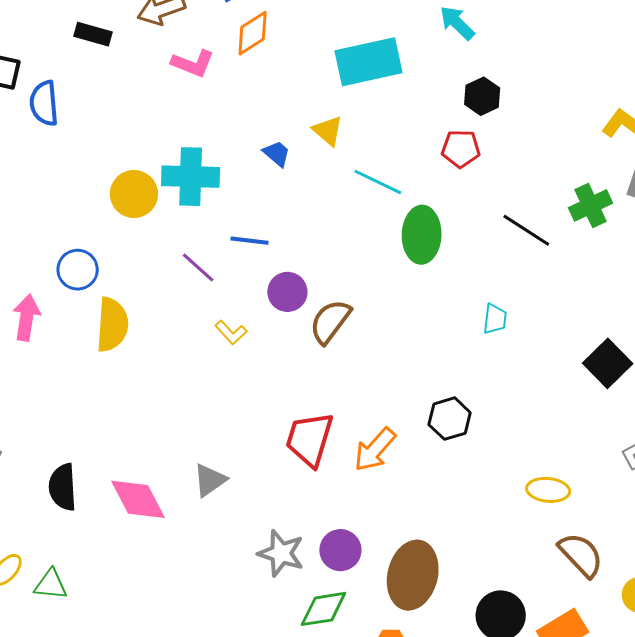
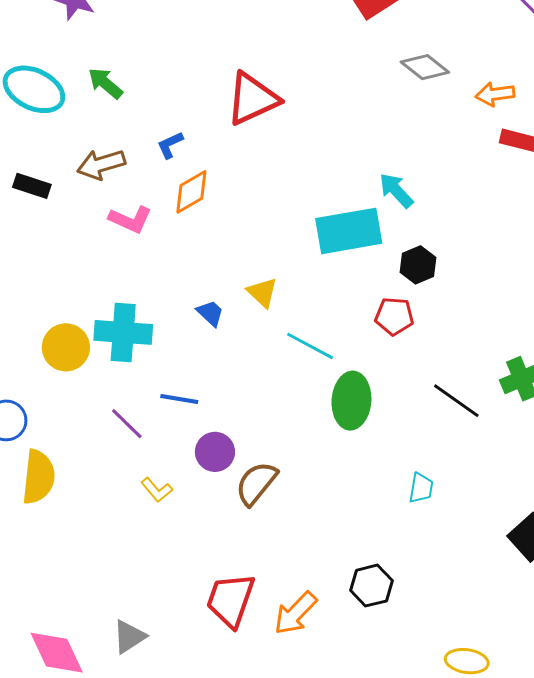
cyan rectangle: (369, 62) -> (349, 231), moved

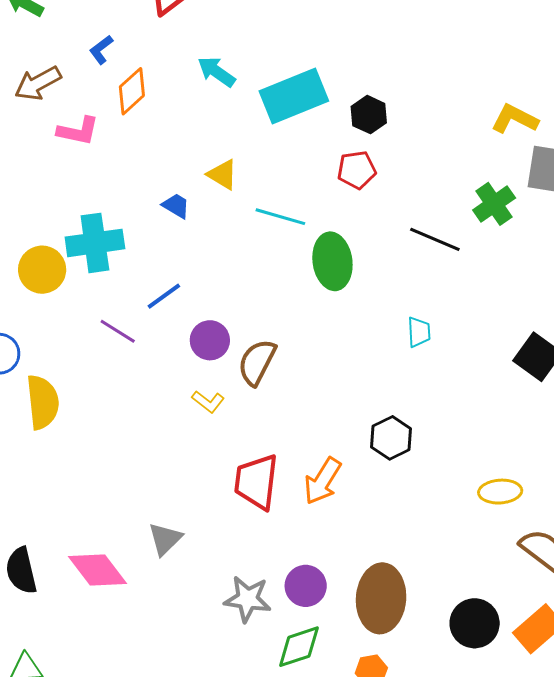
cyan arrow: (396, 191) -> (216, 72), moved
blue line: (179, 399) -> (164, 296), turned -33
yellow L-shape: (157, 490) -> (208, 402), moved

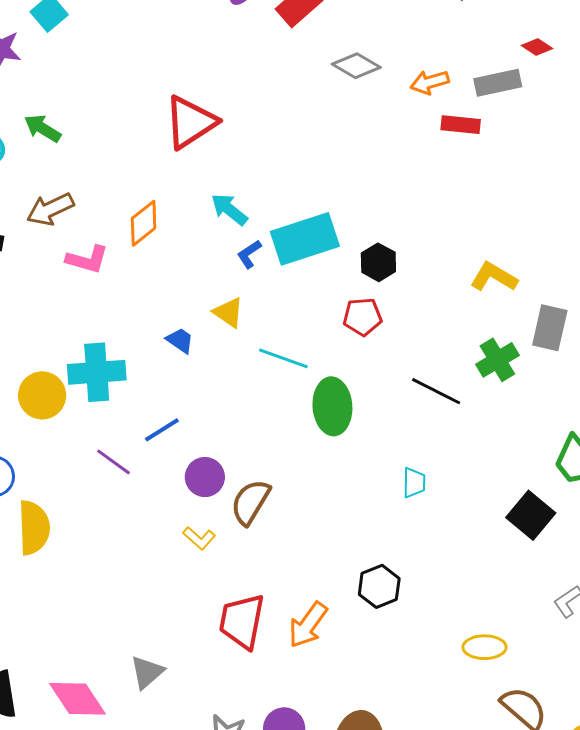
blue L-shape: (101, 50) -> (249, 254), moved
yellow L-shape: (515, 119) -> (494, 277), moved

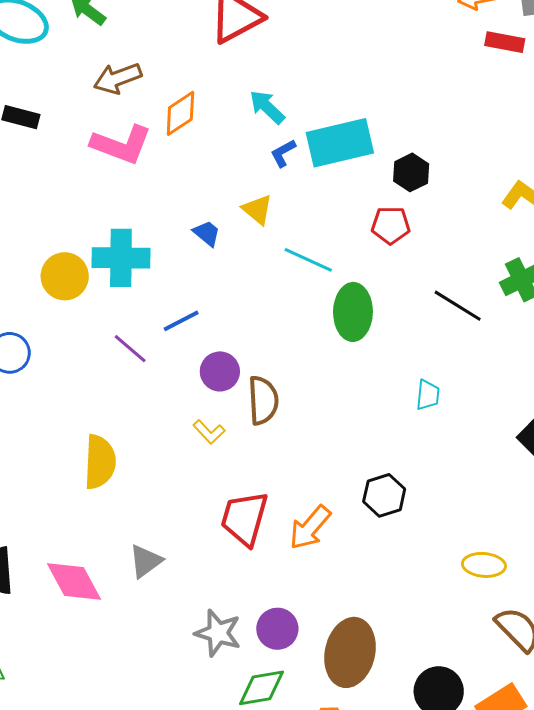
brown arrow: (50, 209) -> (118, 78), moved
pink L-shape: (87, 259) -> (121, 145), size x1.4
brown semicircle: (250, 502) -> (263, 400), turned 141
yellow semicircle: (34, 528) -> (100, 462), moved

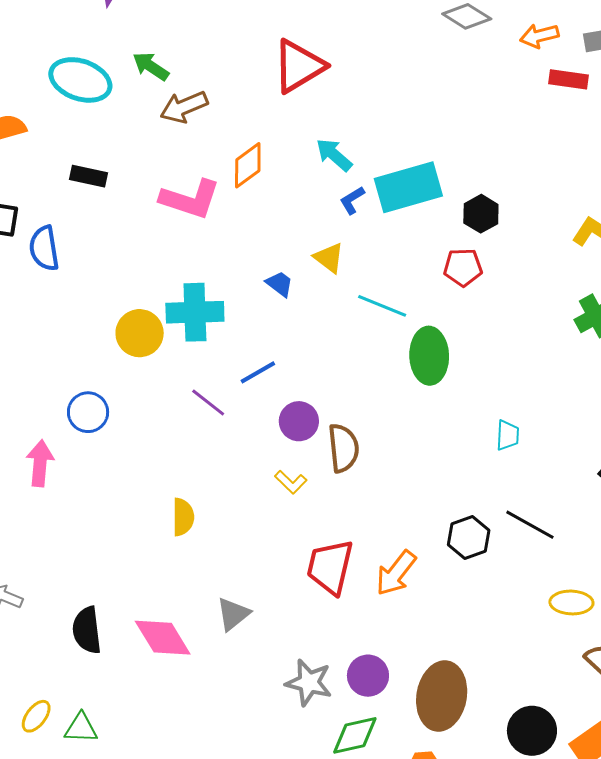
brown arrow: (118, 78) -> (184, 107), moved
black line: (458, 306) -> (530, 525), moved
yellow semicircle: (100, 462) -> (183, 517), size x0.7

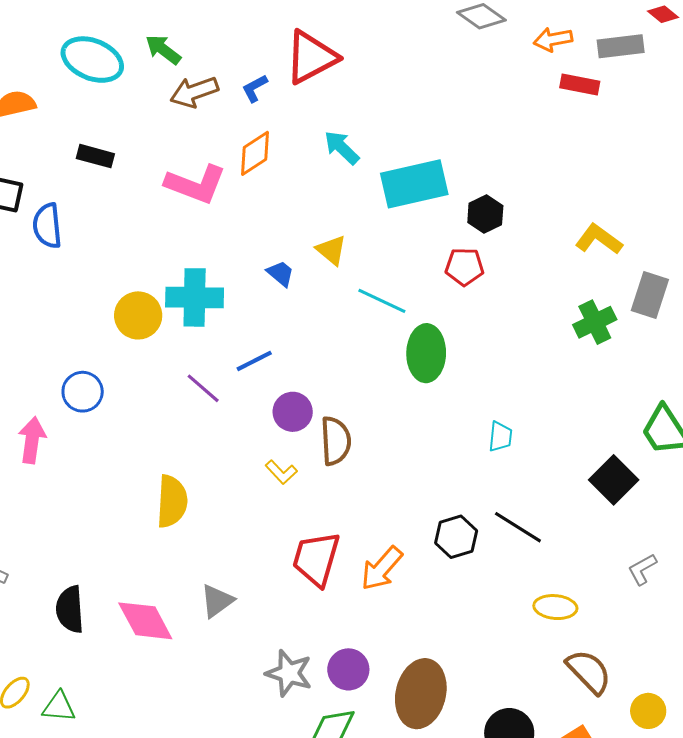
blue L-shape: (352, 200) -> (255, 88), moved
yellow semicircle: (183, 517) -> (172, 501), size x1.4

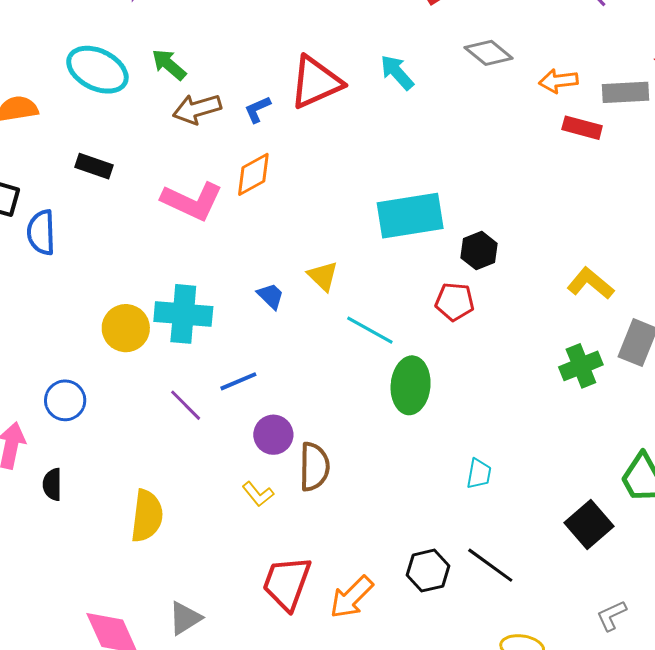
cyan arrow: (342, 148) -> (397, 72), moved
black semicircle: (70, 609) -> (52, 484), moved, size x0.7

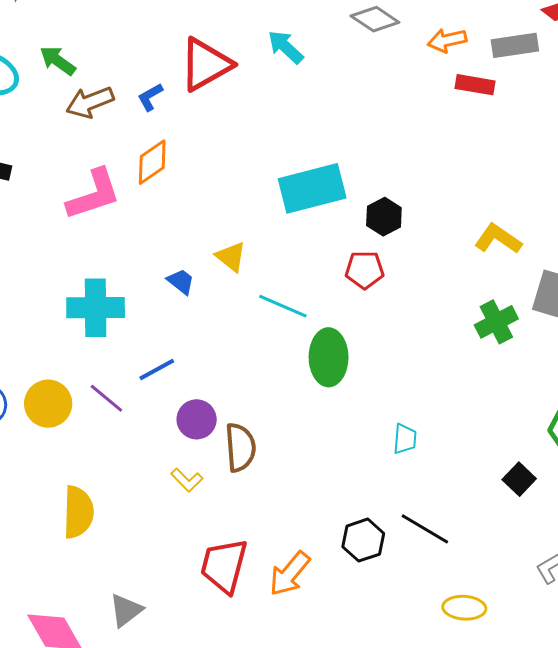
pink L-shape: (192, 201) -> (94, 194), turned -38
yellow circle: (126, 328) -> (48, 404), moved
black square: (589, 524) -> (519, 479), size x0.7

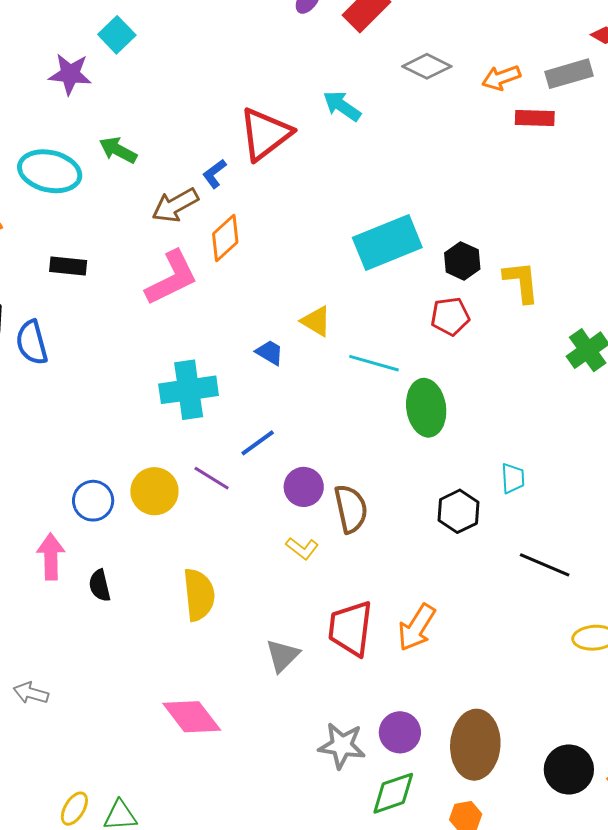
brown arrow: (90, 102) -> (175, 205), moved
yellow L-shape: (498, 239) -> (521, 282), moved, turned 57
black hexagon: (363, 540) -> (458, 511), moved
gray triangle: (126, 610) -> (283, 655), moved

